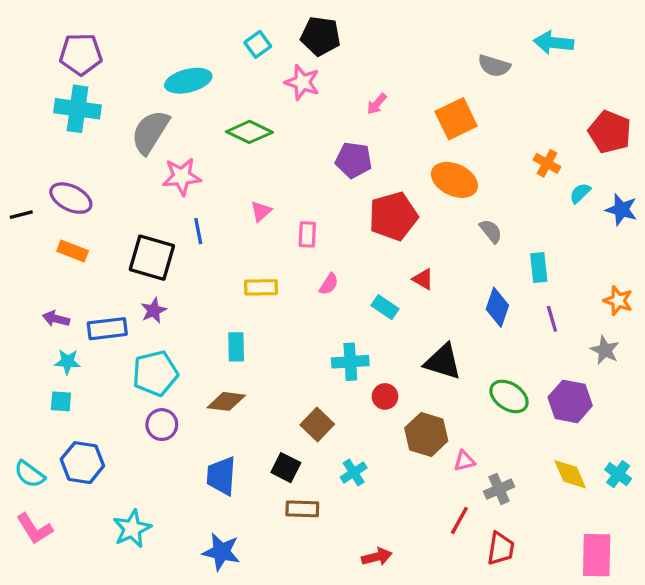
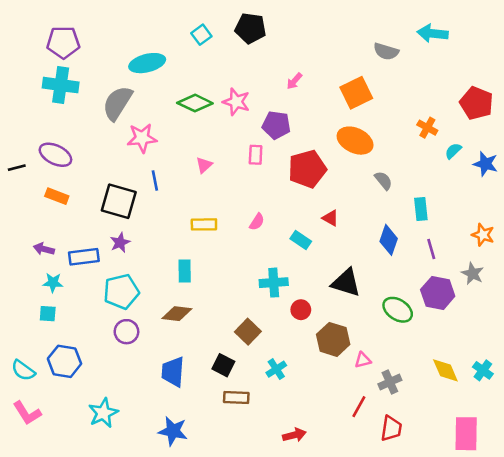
pink star: (302, 82) -> (236, 102), moved
pink rectangle: (307, 234) -> (256, 155), moved
purple hexagon: (570, 401) -> (438, 293), moved

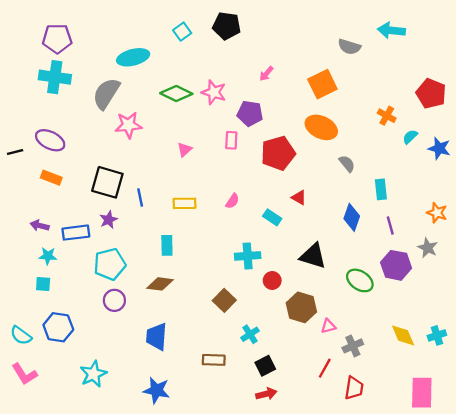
blue line: (155, 181) -> (140, 198), moved
black square: (223, 365) -> (265, 366), moved, turned 36
cyan cross: (483, 370) -> (437, 335), turned 36

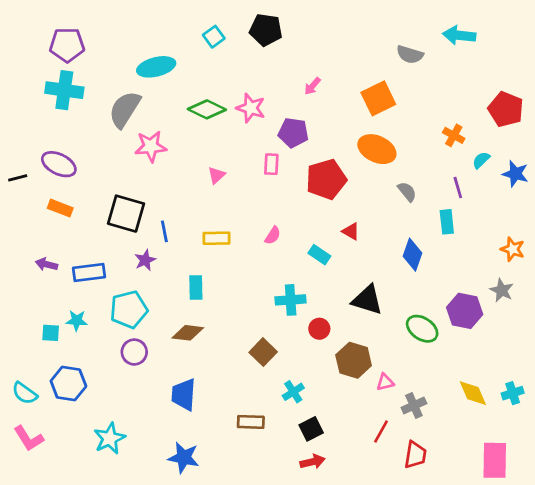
purple star: (109, 220) -> (145, 260), moved
purple line: (390, 226) -> (458, 187), moved
cyan star: (48, 256) -> (77, 320), moved

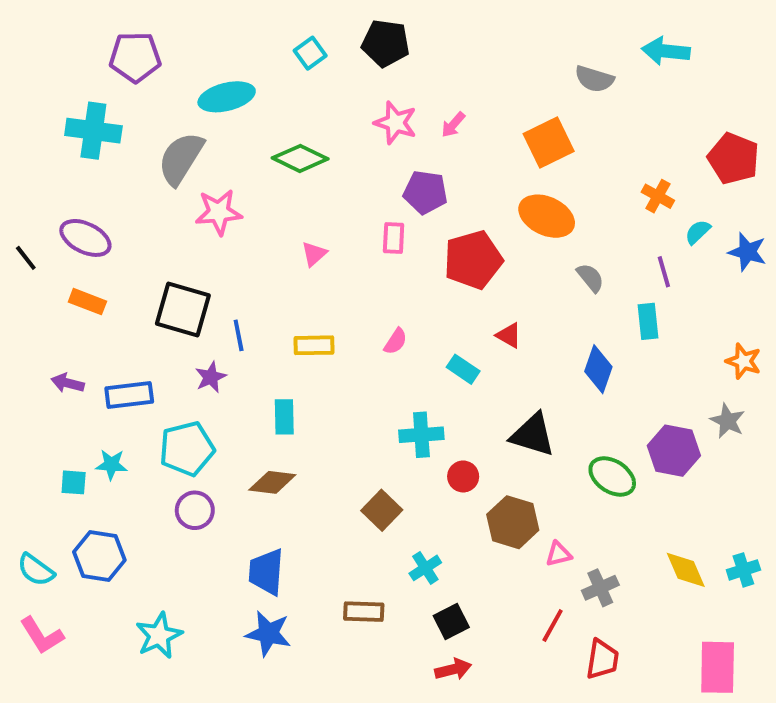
purple pentagon: (67, 45) -> (135, 57), moved
pink star: (251, 108) -> (396, 123), moved
black line: (18, 178) -> (26, 258), turned 66
blue star: (184, 458) -> (268, 634), moved

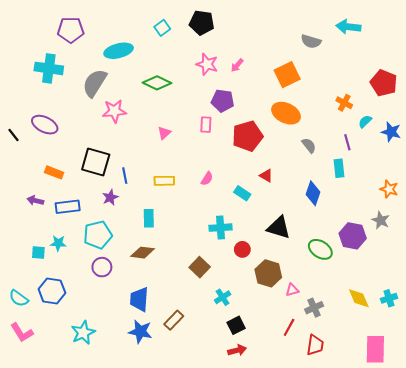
orange rectangle: (87, 302) -> (54, 172), moved
brown rectangle: (364, 612) -> (174, 320), moved, turned -48

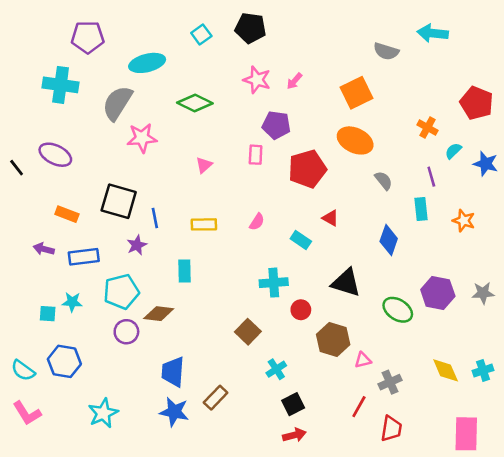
orange star: (389, 189) -> (464, 221), moved
gray star: (381, 220) -> (483, 293), moved, turned -30
brown diamond: (142, 253) -> (159, 314), moved

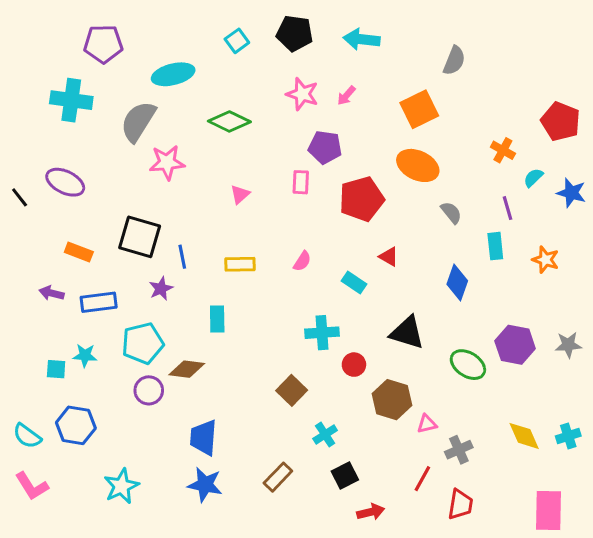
cyan arrow: (433, 33) -> (362, 39), moved
gray semicircle: (386, 51) -> (454, 61), turned -85
brown rectangle: (216, 398) -> (278, 477), moved
red arrow: (294, 435) -> (371, 512), moved

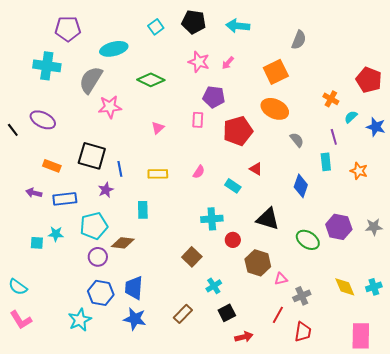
blue hexagon: (76, 425) -> (101, 293), moved

